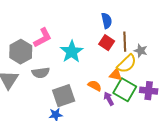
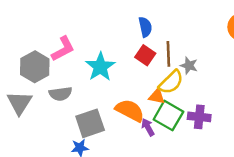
orange semicircle: (95, 86) -> (130, 110), size x1.6

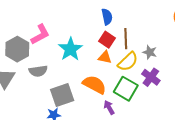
gray star: (189, 66) -> (150, 52), moved
orange triangle: (157, 96) -> (105, 57), moved
purple cross: (199, 117) -> (151, 77), moved, turned 30
purple arrow: (148, 127) -> (109, 107), moved

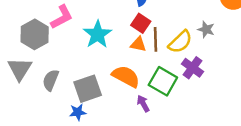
brown line: (126, 39) -> (156, 39), moved
gray star: (150, 52) -> (206, 29), moved
yellow semicircle: (128, 62) -> (180, 42), moved
gray semicircle: (38, 71) -> (51, 80), moved, turned 120

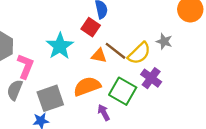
pink L-shape: (62, 17) -> (25, 66), moved, turned -40
red square: (141, 23) -> (91, 27), moved
brown line: (156, 39) -> (116, 51), turned -50
orange semicircle: (126, 76) -> (87, 86), turned -48

